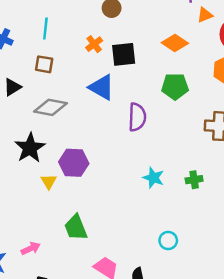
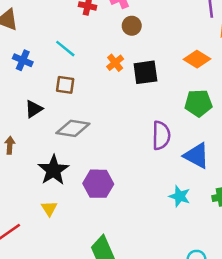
cyan line: (45, 29) -> (65, 49), turned -55
blue triangle: (102, 87) -> (197, 156), moved
yellow triangle: (49, 182) -> (49, 208), moved

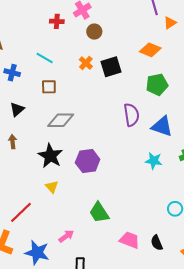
black triangle: (34, 109) -> (17, 109), moved

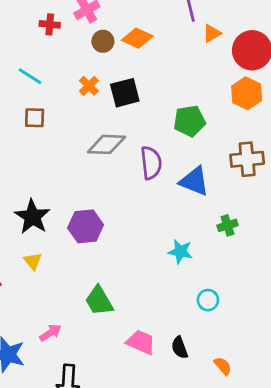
orange diamond: (150, 50) -> (137, 38), moved
gray diamond: (61, 120) -> (106, 144), moved
cyan star: (154, 161) -> (180, 252), moved

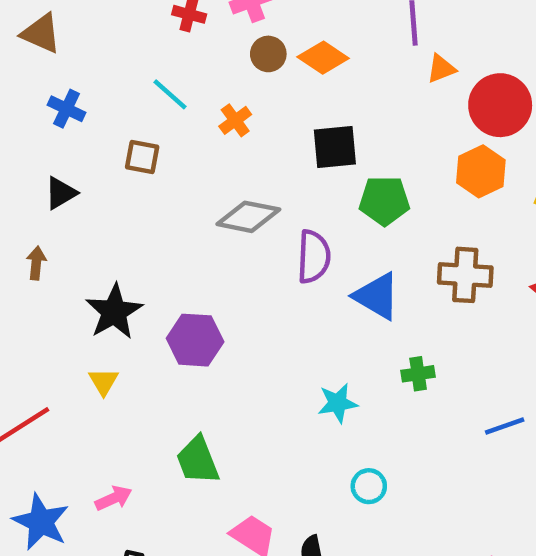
cyan line: (30, 76) -> (170, 94), moved
black square: (125, 93) -> (335, 147), moved
cyan star: (180, 252) -> (338, 403), turned -30

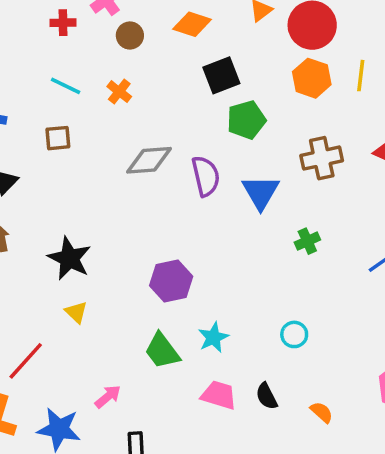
orange diamond: (323, 58) -> (192, 24), moved
black square: (335, 147) -> (221, 75), moved
blue triangle: (377, 296) -> (261, 192), turned 45
purple hexagon: (195, 340) -> (171, 281), moved
cyan star: (338, 403) -> (213, 337), moved

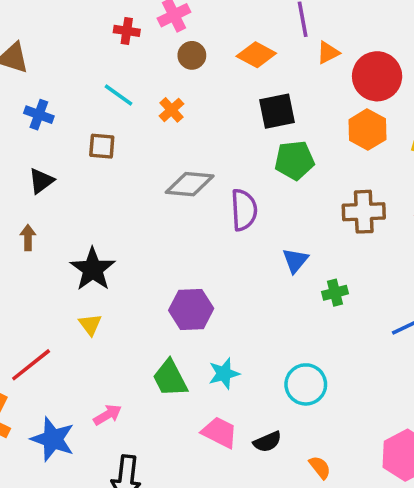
blue triangle: (261, 192) -> (295, 260), moved, size x0.7
cyan circle: (294, 334) -> (306, 384), size x1.5
black semicircle: (267, 396) -> (267, 442), turned -96

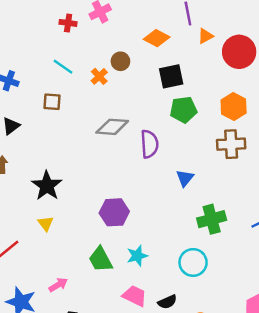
brown circle: (192, 55) -> (120, 61), moved
orange hexagon: (367, 130) -> (234, 106), moved
green cross: (335, 293) -> (212, 219), moved, size x1.6

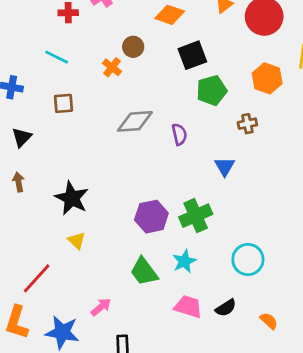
cyan line: (63, 67) -> (57, 57), moved
purple semicircle: (149, 144) -> (179, 134), size x0.7
brown cross: (231, 144) -> (247, 124), moved, size x0.6
green cross: (212, 219) -> (196, 216), moved

